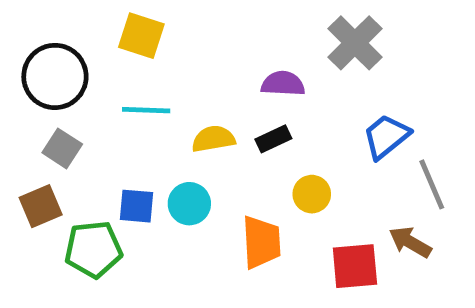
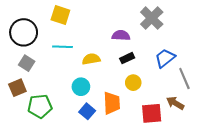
black rectangle: (273, 139) -> (127, 58), moved
blue square: (137, 206) -> (87, 111), moved, turned 35

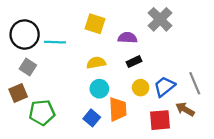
yellow square: (60, 15) -> (95, 24), moved
cyan line: (62, 47) -> (55, 42), moved
blue trapezoid: (165, 58) -> (164, 87), moved
cyan circle: (81, 87) -> (99, 89), moved

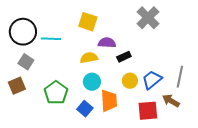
purple semicircle: (128, 38) -> (107, 43), moved
gray line: (195, 83) -> (180, 77), turned 35
green pentagon: (42, 113) -> (56, 93), moved, turned -30

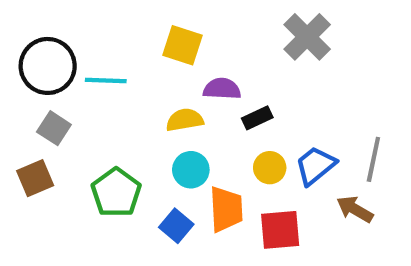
red square: (148, 111) -> (280, 230), moved

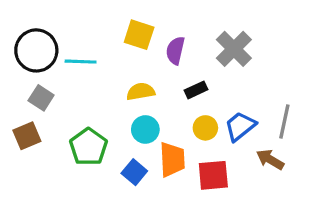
gray cross: (307, 37) -> (234, 49), moved
purple semicircle: (222, 89) -> (175, 50), moved, turned -80

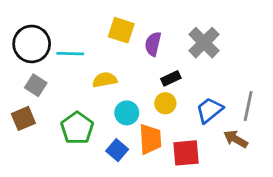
yellow semicircle: (141, 92) -> (105, 80), moved
yellow circle: (205, 128) -> (165, 103), moved

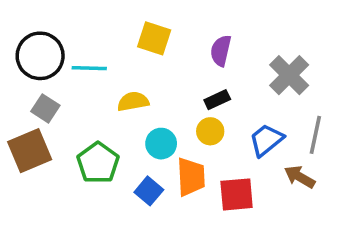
gray cross: (204, 43) -> (289, 75), moved
purple semicircle: (153, 44) -> (221, 51), moved
brown square: (23, 118) -> (30, 151), size x1.4

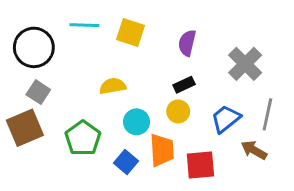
cyan line: (89, 68) -> (84, 25), moved

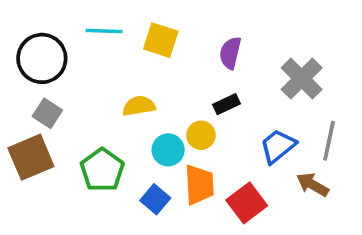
yellow circle: (178, 111) -> (201, 135), moved
red square: (200, 165) -> (247, 203), turned -32

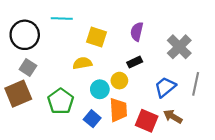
yellow square: (161, 40) -> (97, 37), moved
brown arrow: (313, 185) -> (173, 116), moved
red square: (247, 203) -> (147, 121), turned -30

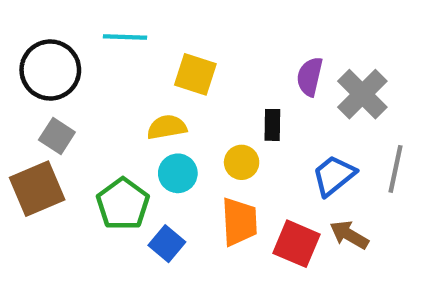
purple semicircle: (137, 32) -> (310, 77), moved
black rectangle: (135, 62) -> (272, 125), turned -64
cyan circle: (100, 89) -> (178, 173), moved
blue square: (92, 119) -> (167, 244), moved

